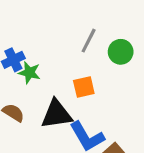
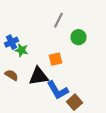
gray line: (89, 41) -> (58, 20), moved

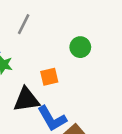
gray line: (58, 20) -> (24, 24), moved

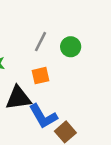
gray line: (24, 24) -> (41, 42), moved

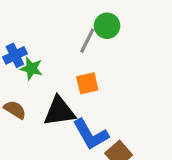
green circle: (71, 47) -> (107, 26), moved

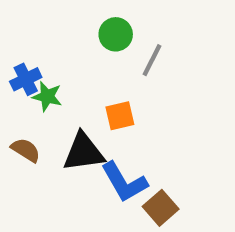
green circle: (107, 26) -> (116, 34), moved
gray line: (87, 41) -> (152, 60), moved

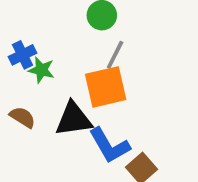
gray line: (152, 60) -> (115, 55), moved
orange square: (120, 116) -> (106, 87), size x1.6

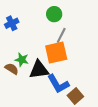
blue cross: (22, 55) -> (12, 23), moved
green star: (41, 70) -> (22, 60), moved

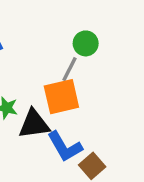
green circle: (54, 14) -> (86, 43), moved

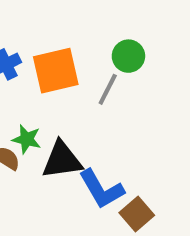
orange square: (61, 97) -> (56, 71), moved

